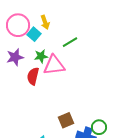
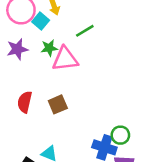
red semicircle: (33, 76) -> (25, 102), moved
brown square: (66, 120) -> (58, 104), moved

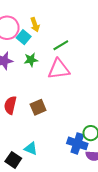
pink triangle: (65, 59) -> (59, 69), moved

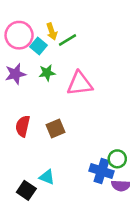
green line: (61, 45) -> (68, 40), moved

